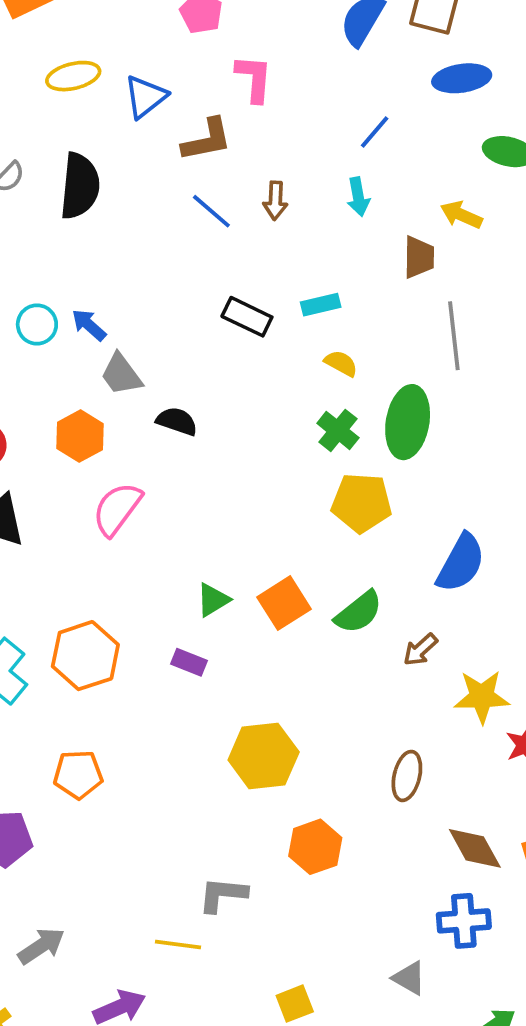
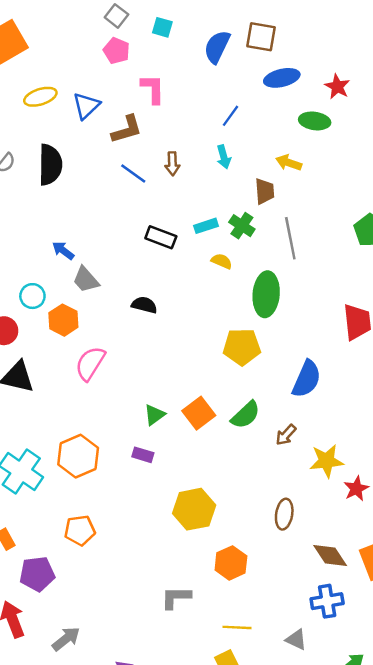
cyan circle: (37, 324) -> (32, 296), moved
black semicircle: (177, 421) -> (144, 305), moved
green cross: (338, 430) -> (242, 226), moved
yellow line: (178, 944) -> (237, 627), moved

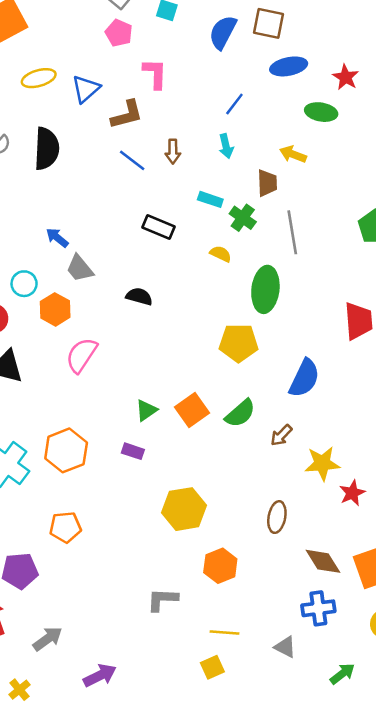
cyan rectangle: (206, 226) -> (210, 199), moved, turned 35

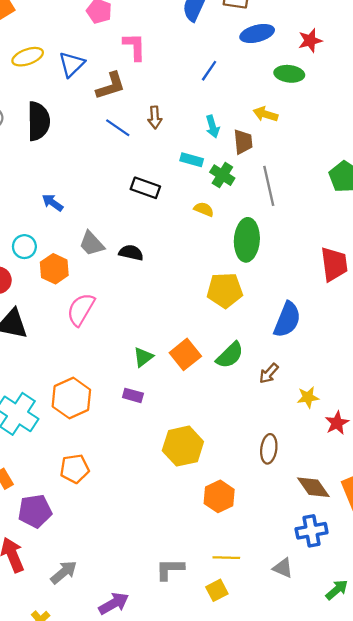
red star: (346, 77) -> (310, 41), turned 30
cyan arrow: (226, 146) -> (212, 127), moved
gray trapezoid: (80, 268) -> (92, 244), moved
yellow star: (322, 464) -> (308, 397), size x0.7
gray L-shape: (162, 600) -> (170, 569), moved

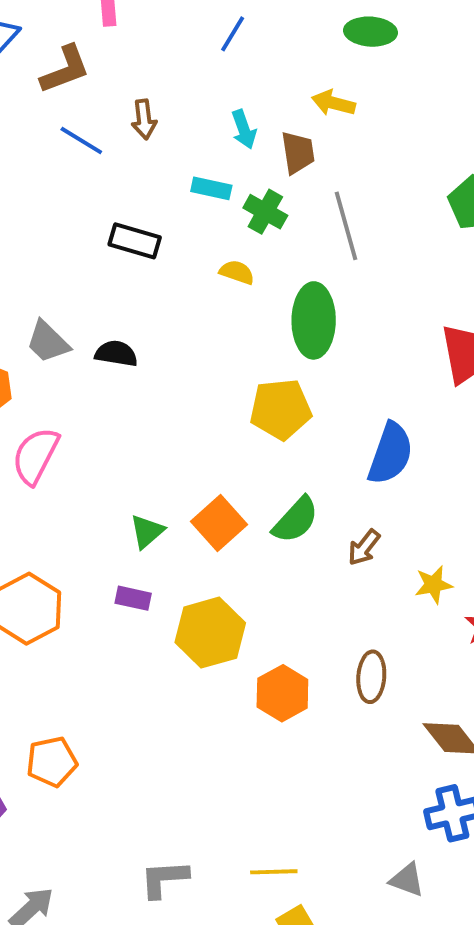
yellow hexagon: (183, 446) -> (210, 633), moved
orange pentagon: (75, 469) -> (52, 762), moved
orange hexagon: (219, 496) -> (282, 693), moved
yellow line: (226, 558) -> (274, 872), moved
gray L-shape: (170, 569) -> (164, 879), moved

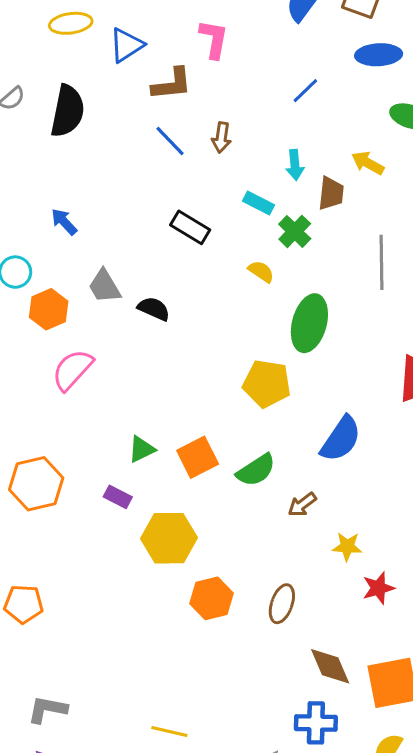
gray line: (346, 226) -> (381, 262), moved
gray L-shape: (164, 879) -> (47, 709), moved

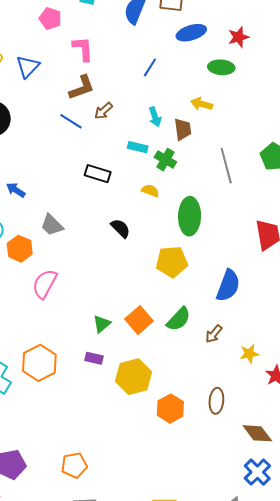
brown L-shape: (172, 84) -> (82, 88), moved
brown arrow: (221, 138) -> (103, 111), turned 54
black semicircle: (154, 309) -> (120, 228), moved, turned 35
orange pentagon: (24, 604) -> (74, 465), moved
blue cross: (316, 723) -> (257, 472), turned -32

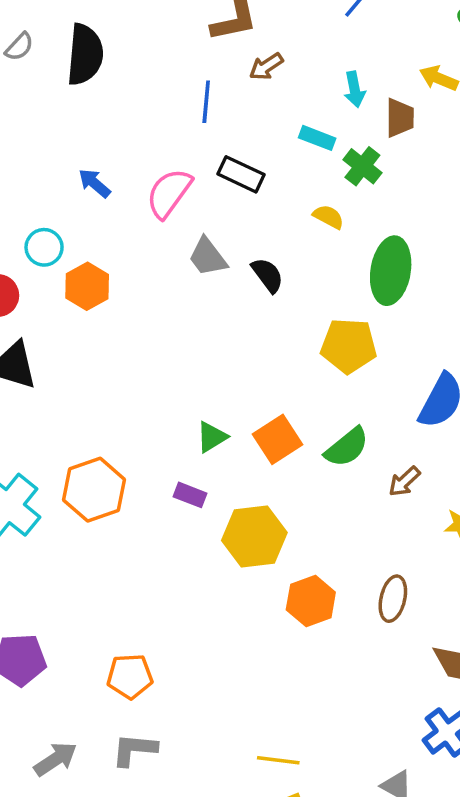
blue line: (71, 121) -> (206, 102), moved, turned 55
gray trapezoid: (52, 225) -> (208, 257), moved
pink semicircle: (45, 284) -> (169, 193), moved

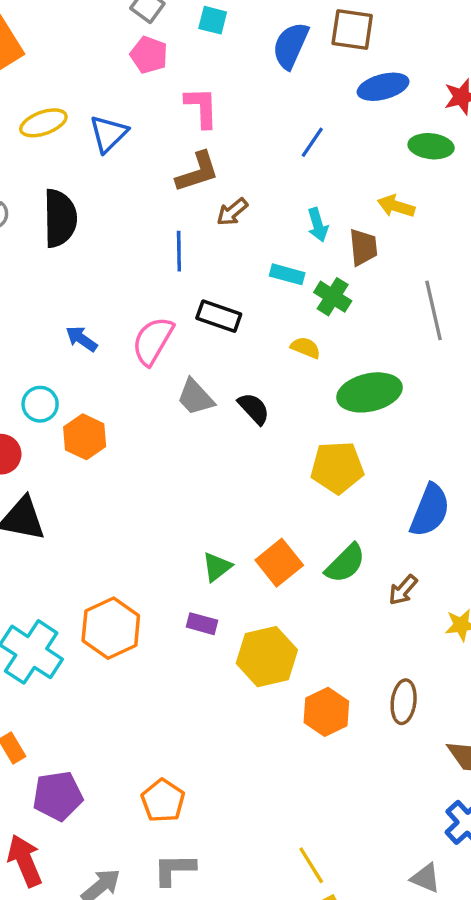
green ellipse: (391, 271) -> (370, 392), turned 74
orange pentagon: (130, 676) -> (163, 801), turned -30
yellow line: (278, 760) -> (311, 865), turned 57

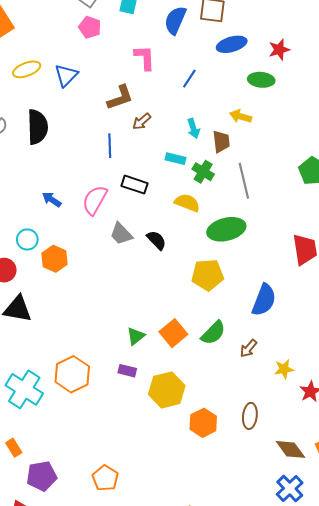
pink L-shape: (202, 107) -> (145, 58), moved
gray line: (433, 310) -> (244, 181), moved
yellow semicircle: (306, 348) -> (187, 203), size x1.4

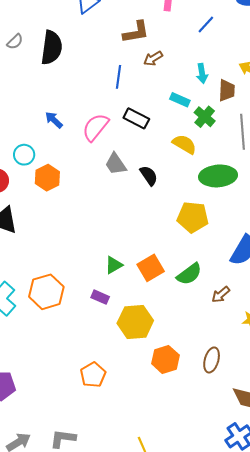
orange pentagon: (105, 478) -> (93, 375), moved

